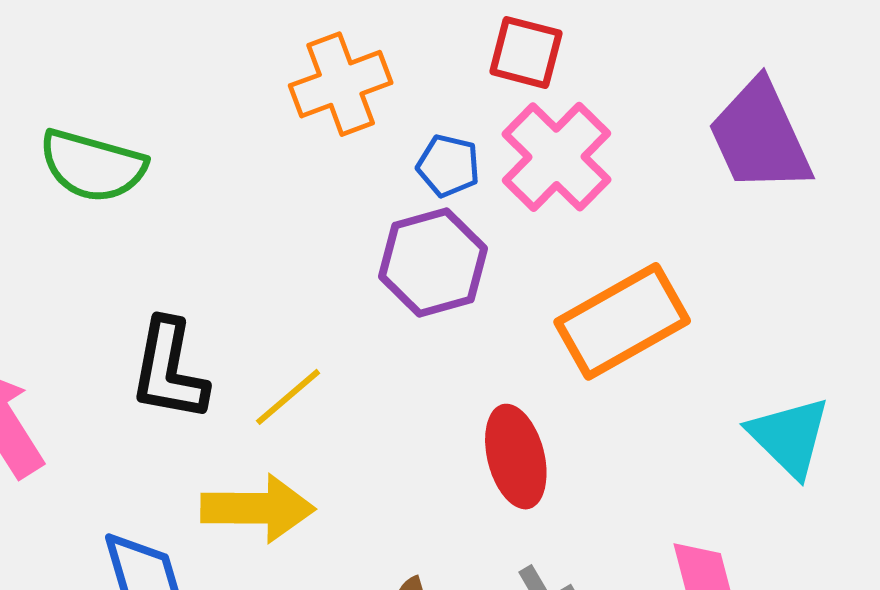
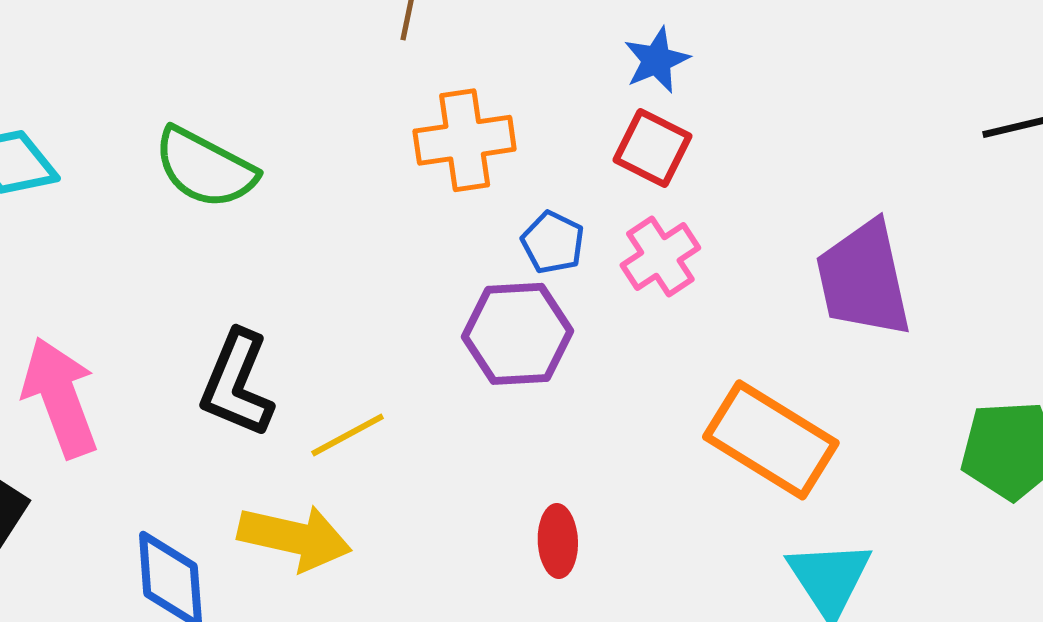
pink cross: (556, 157) -> (660, 257), size x0.7
orange rectangle: (622, 321) -> (771, 440), moved, turned 49
red ellipse: (516, 457) -> (558, 541), size x0.7

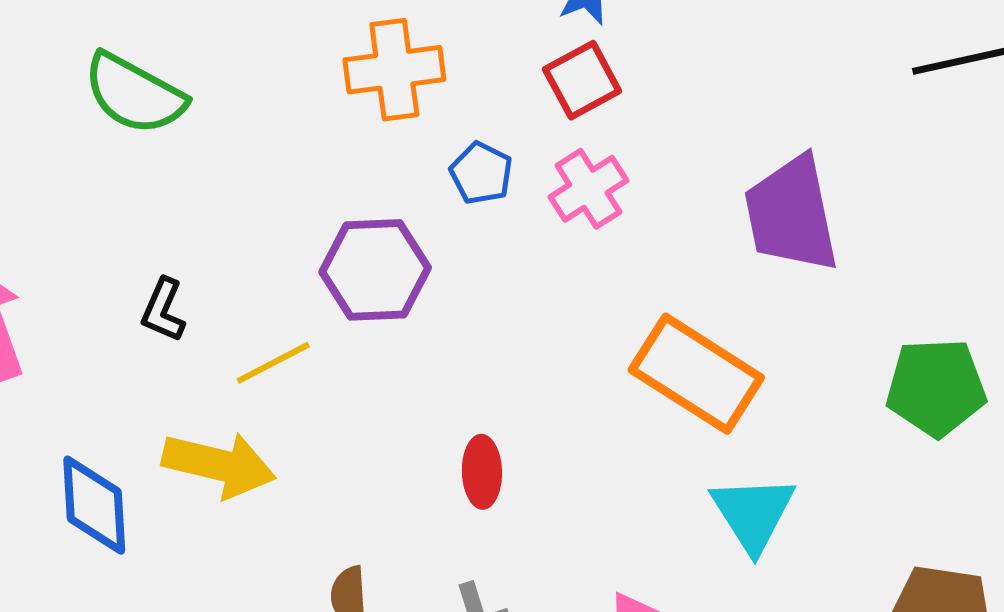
red square: (652, 148) -> (582, 80), turned 34
purple hexagon: (518, 334) -> (375, 270), moved
black L-shape: (237, 384) -> (163, 310), size x0.6

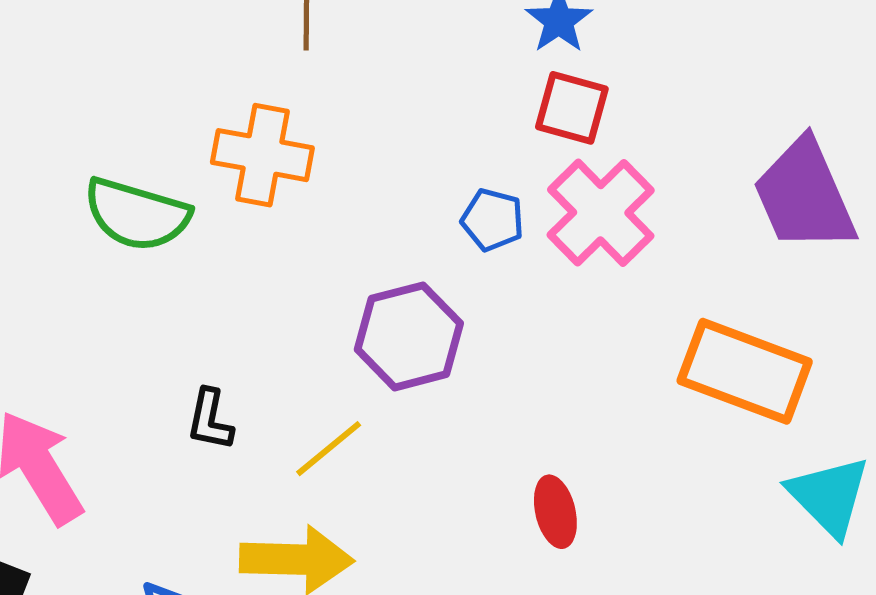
orange cross: (394, 70) -> (262, 155), moved, turned 30
red square: (582, 80) -> (572, 108), turned -34
pink cross: (588, 189) -> (601, 213), size x1.4

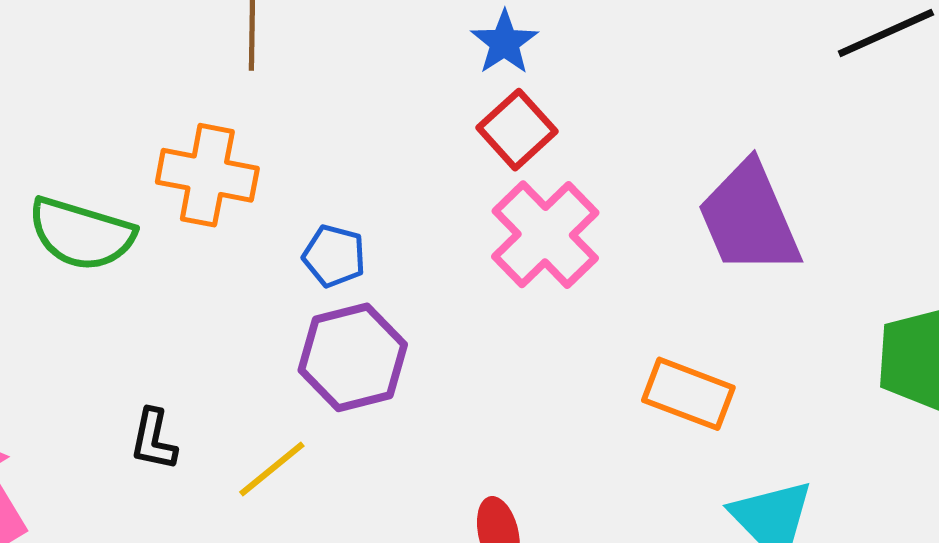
red square: (572, 108) -> (517, 130), turned 32
blue pentagon: (493, 220) -> (334, 256), moved
orange rectangle: (745, 371) -> (688, 394), size x0.7

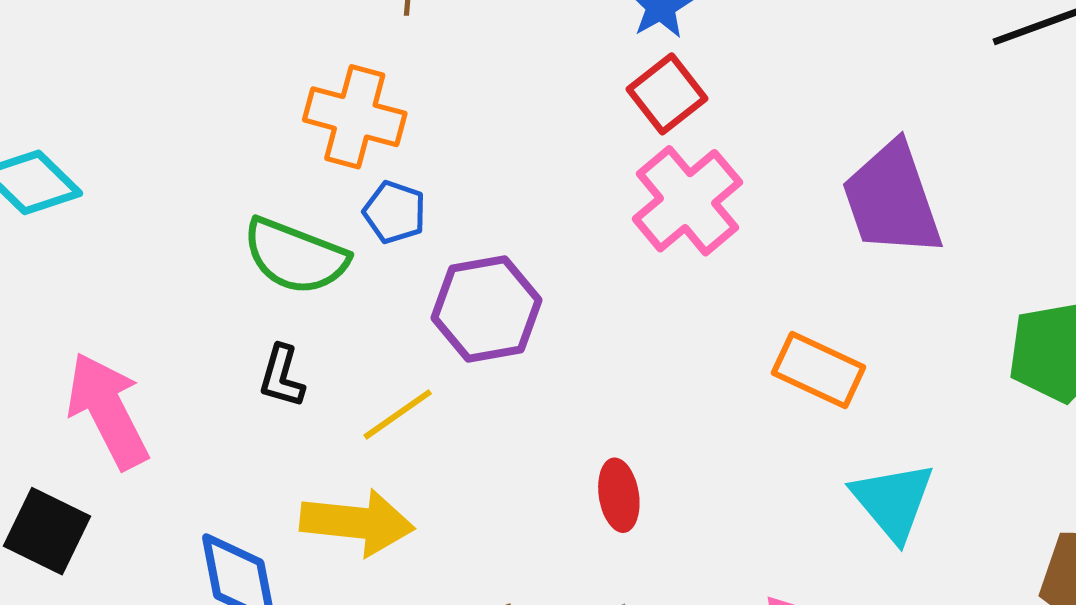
green semicircle: (81, 234) -> (295, 256), moved
blue pentagon: (334, 256) -> (395, 212), moved

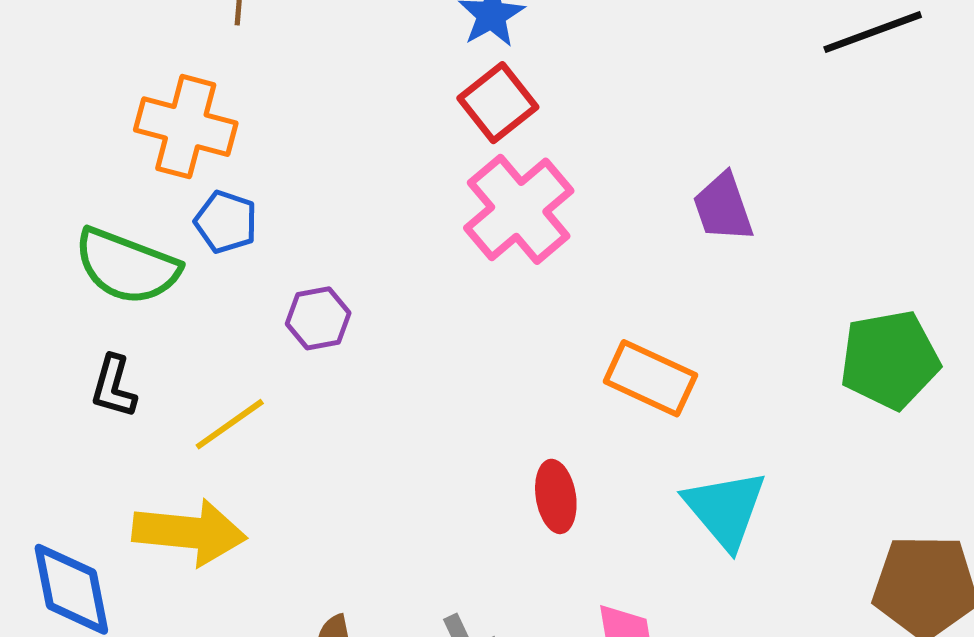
purple trapezoid: (892, 199) -> (723, 207), size x0.6
purple hexagon: (487, 309) -> (318, 318), size x0.6
red ellipse: (619, 495) -> (556, 496), moved

